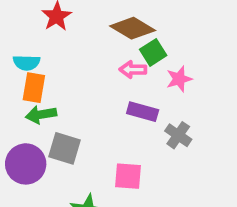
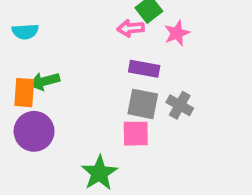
orange rectangle: (34, 88) -> (24, 93), moved
gray cross: (178, 135) -> (180, 105), moved
gray square: (64, 148) -> (143, 104), moved

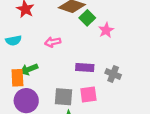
pink arrow: (131, 28) -> (53, 42), moved
purple rectangle: (144, 69) -> (85, 67), moved
gray square: (143, 104) -> (64, 97), moved

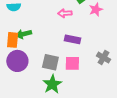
pink arrow: (53, 42) -> (65, 13), moved
gray cross: (113, 74) -> (103, 58), moved

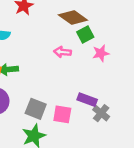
purple rectangle: (73, 39) -> (87, 100), moved

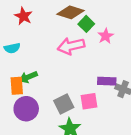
pink arrow: (62, 52) -> (71, 46), size x1.6
gray square: (36, 109) -> (64, 104), turned -30

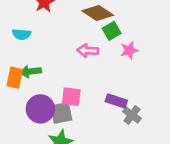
pink arrow: (71, 46) -> (88, 51), size x0.7
pink square: (89, 101) -> (71, 97), moved
purple circle: (26, 109) -> (40, 109), moved

